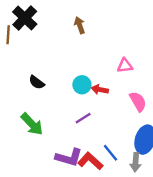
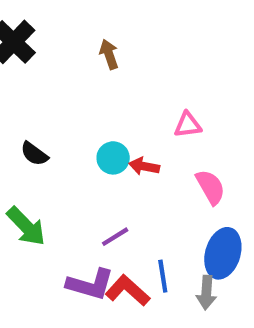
purple line: (83, 118) -> (115, 237), moved
blue line: (111, 153) -> (163, 276), turned 30

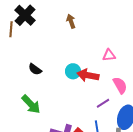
red arrow: (144, 166) -> (88, 75), size x1.5
purple line: (115, 237) -> (103, 103), moved

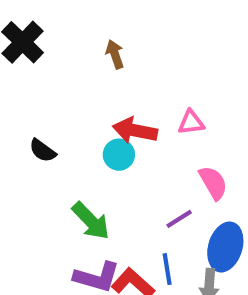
red arrow: (88, 75) -> (135, 131), moved
green arrow: (31, 104) -> (91, 221), moved

